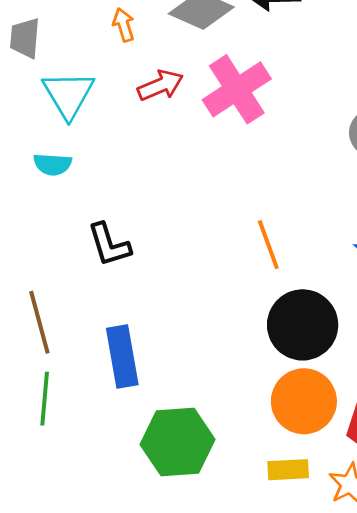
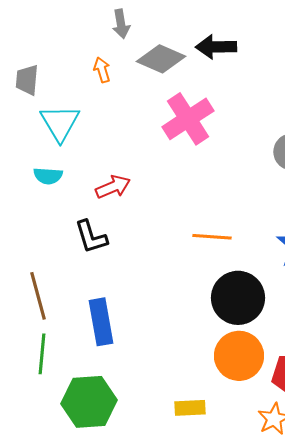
red arrow: (160, 85) -> (113, 187), moved
orange line: (268, 245) -> (212, 237), turned -66
green hexagon: (178, 442) -> (89, 402), moved
yellow rectangle: (288, 470) -> (190, 408), moved

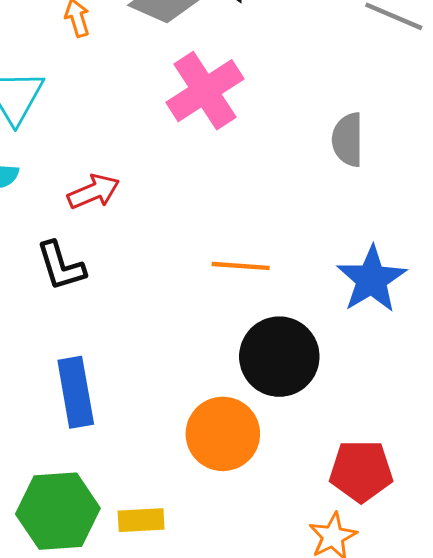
orange circle: (239, 356) -> (223, 434), moved
yellow rectangle: (190, 408) -> (141, 520), moved

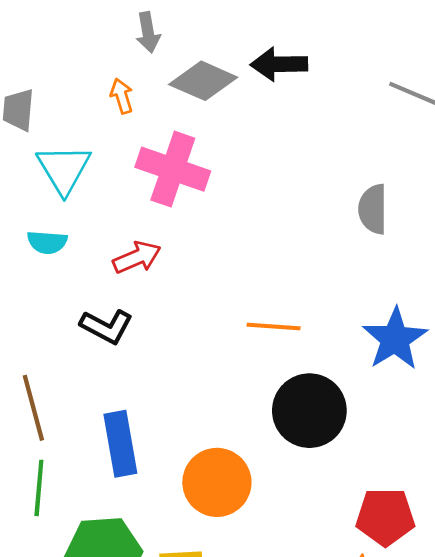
pink cross: (205, 91) -> (173, 169), moved, turned -38
black L-shape: (61, 266) -> (107, 326), turned -45
orange circle: (223, 434) -> (217, 482), moved

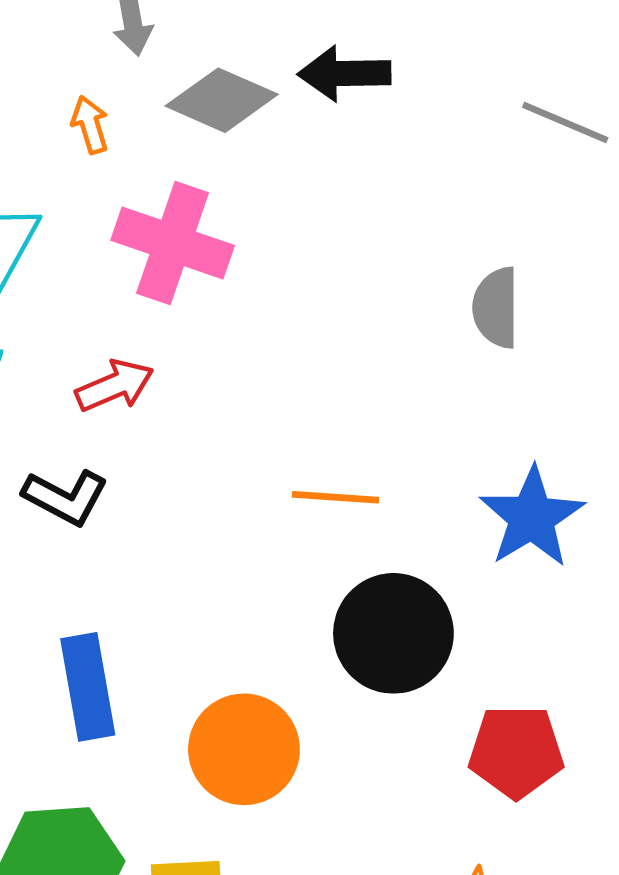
red pentagon: (385, 517) -> (516, 752), moved

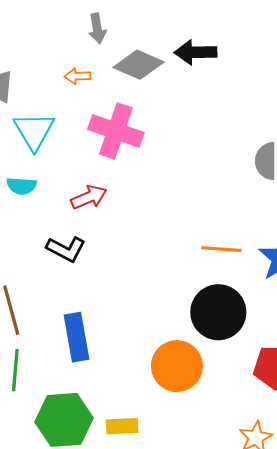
orange arrow: (90, 125) -> (77, 76), turned -75
orange line: (335, 497) -> (221, 249), moved
orange circle: (244, 749) -> (177, 366), moved

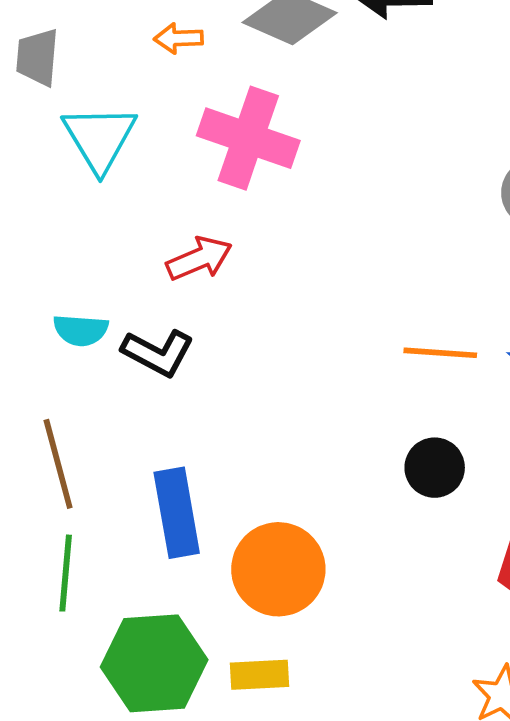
cyan semicircle: (22, 186) -> (81, 330), moved
black circle: (218, 312) -> (435, 468), size x0.6
orange circle: (177, 366) -> (278, 569), moved

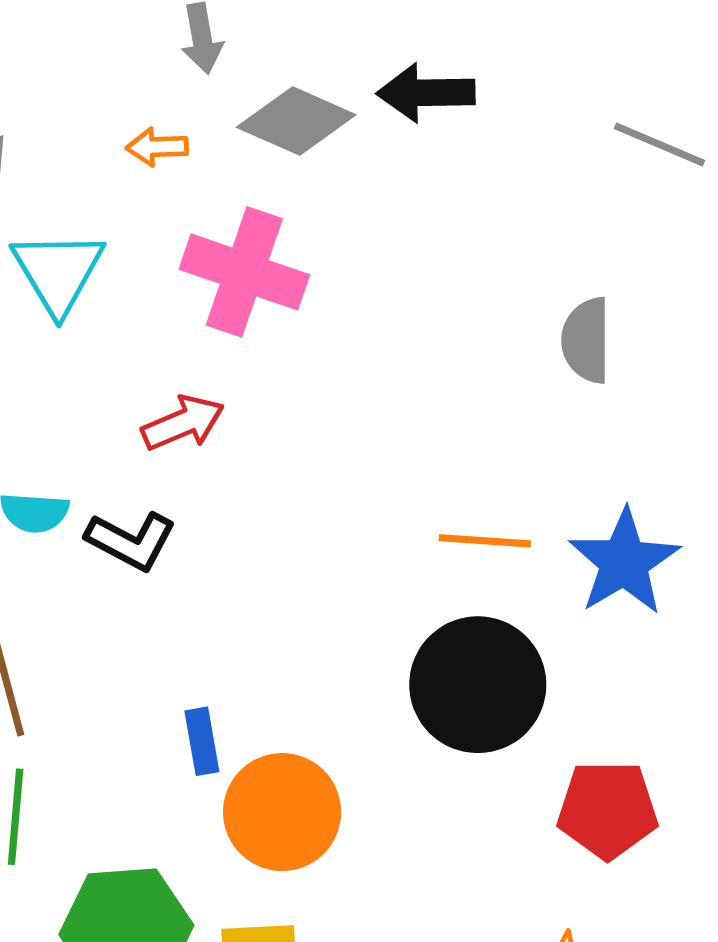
black circle: (435, 468) -> (478, 685), size x1.8
blue rectangle: (177, 513) -> (202, 741), moved, size x0.6

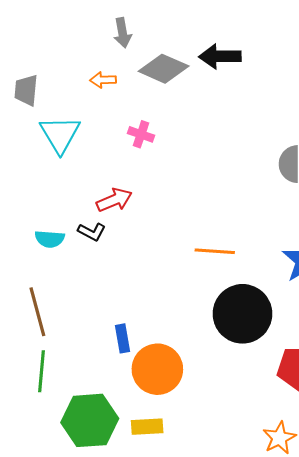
pink cross: (244, 272) -> (141, 134), size x0.5
black L-shape: (131, 541) -> (92, 232), moved, size x0.7
orange line: (485, 541) -> (215, 251), moved

